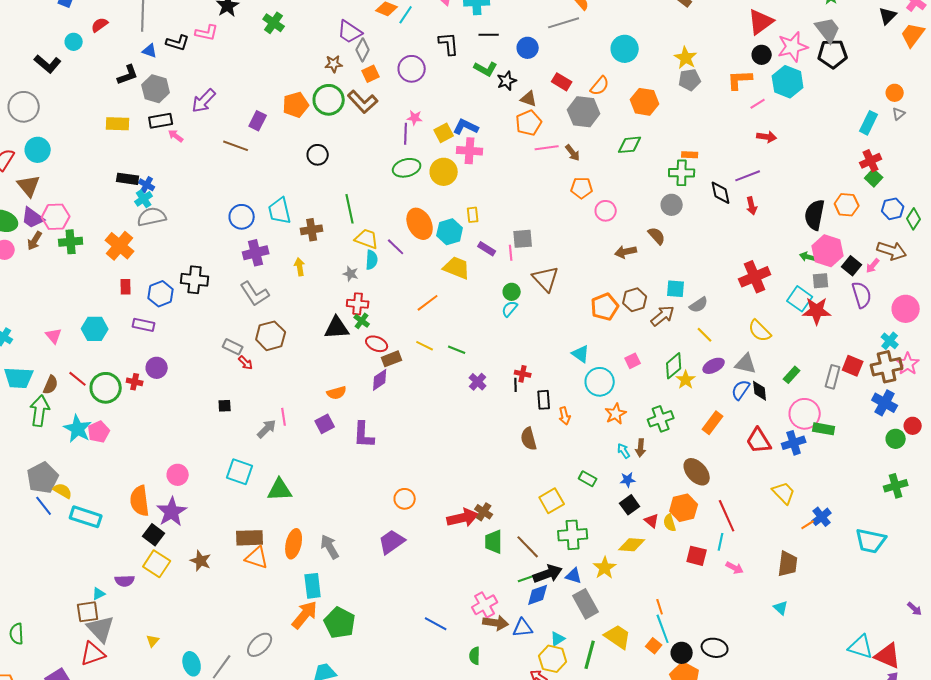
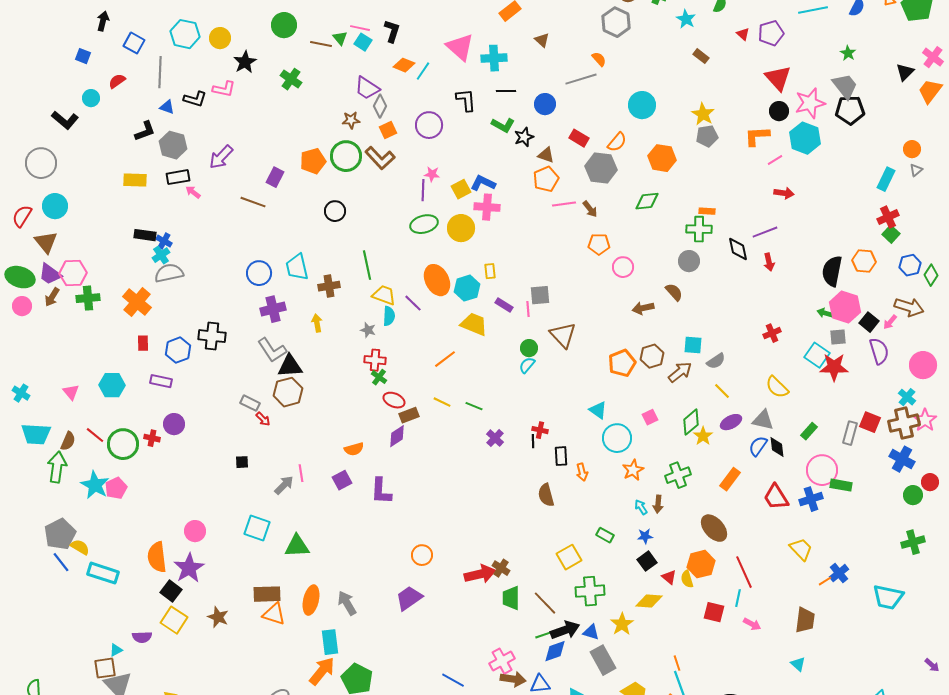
red triangle: (761, 22) -> (778, 78), turned -36
red cross: (755, 277) -> (772, 333), size x0.6
black triangle: (337, 328) -> (290, 366), moved

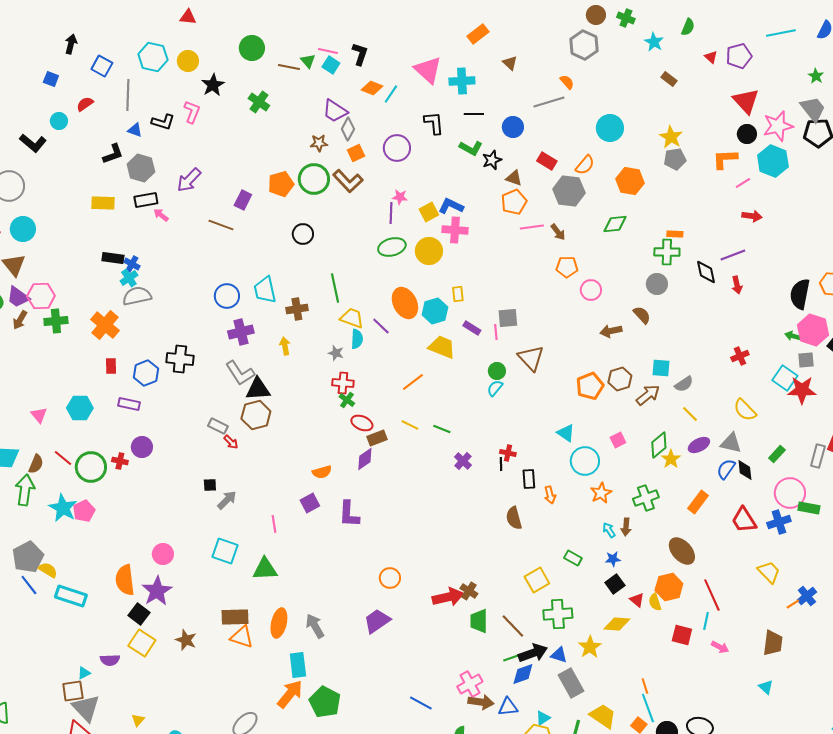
pink L-shape: (224, 89) -> (192, 112), turned -80
pink line: (301, 473) -> (274, 524), moved
gray arrow: (284, 485) -> (227, 500), moved

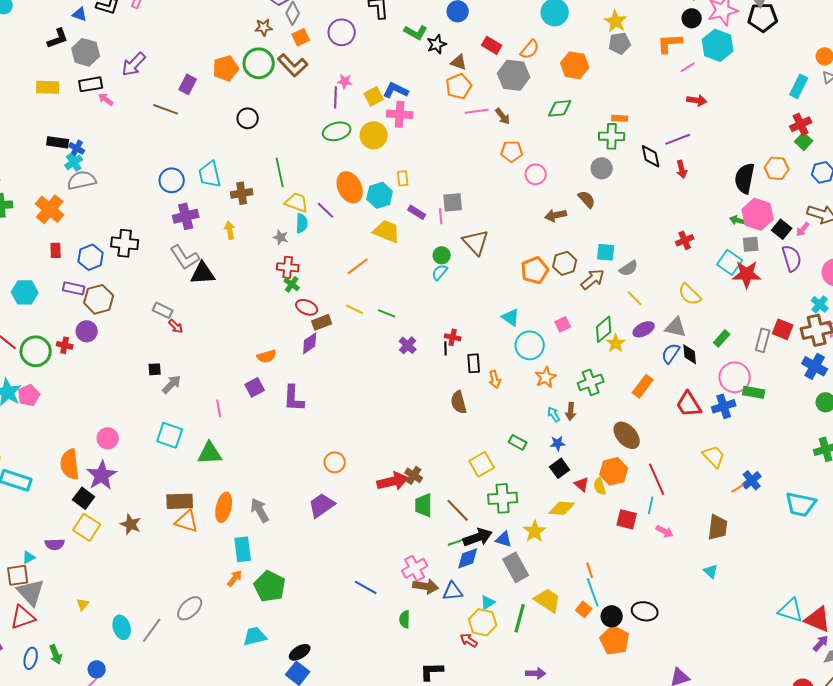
brown hexagon: (256, 415) -> (99, 299), moved
orange arrow: (290, 694) -> (235, 578), size x0.6

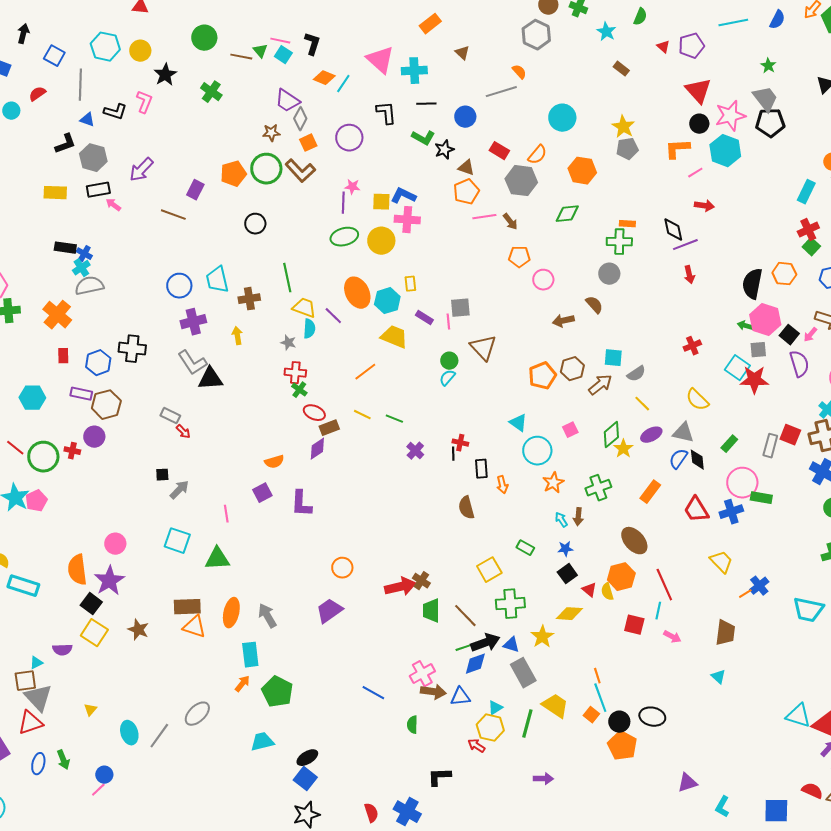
yellow square: (374, 96) -> (381, 202), turned 30
black diamond: (651, 156) -> (673, 230), moved

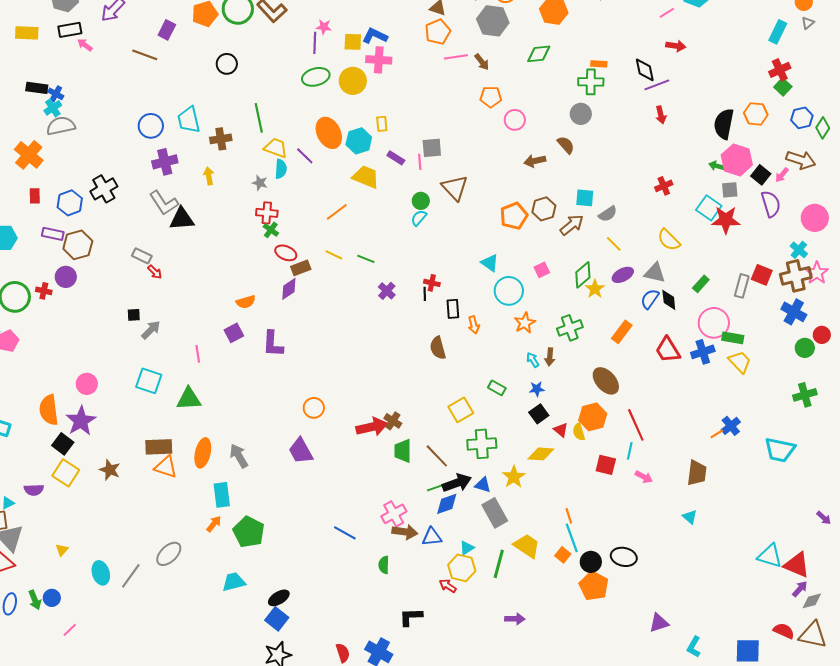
black cross: (132, 349) -> (104, 189), turned -36
yellow trapezoid: (721, 562) -> (740, 362), moved
purple trapezoid: (329, 611) -> (301, 451), turned -84
blue circle: (104, 775) -> (52, 598), moved

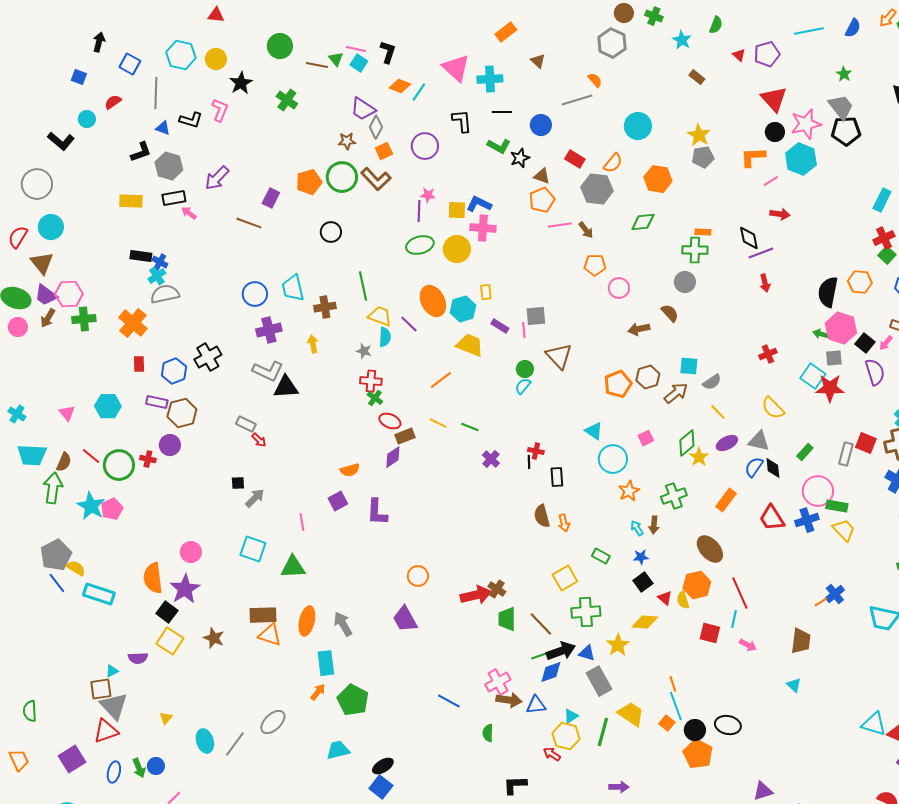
gray L-shape: (164, 203) -> (268, 371), turned -32
orange arrow: (474, 325) -> (564, 523), moved

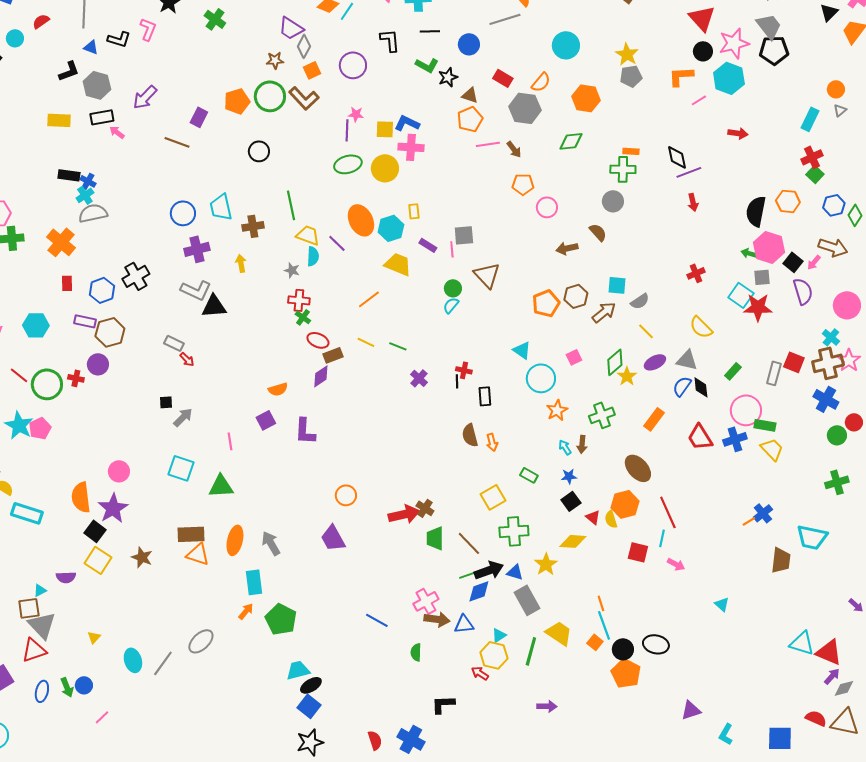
red arrow: (780, 214) -> (738, 133), moved
brown trapezoid: (801, 641) -> (781, 560), moved
cyan trapezoid: (338, 750) -> (298, 670), moved

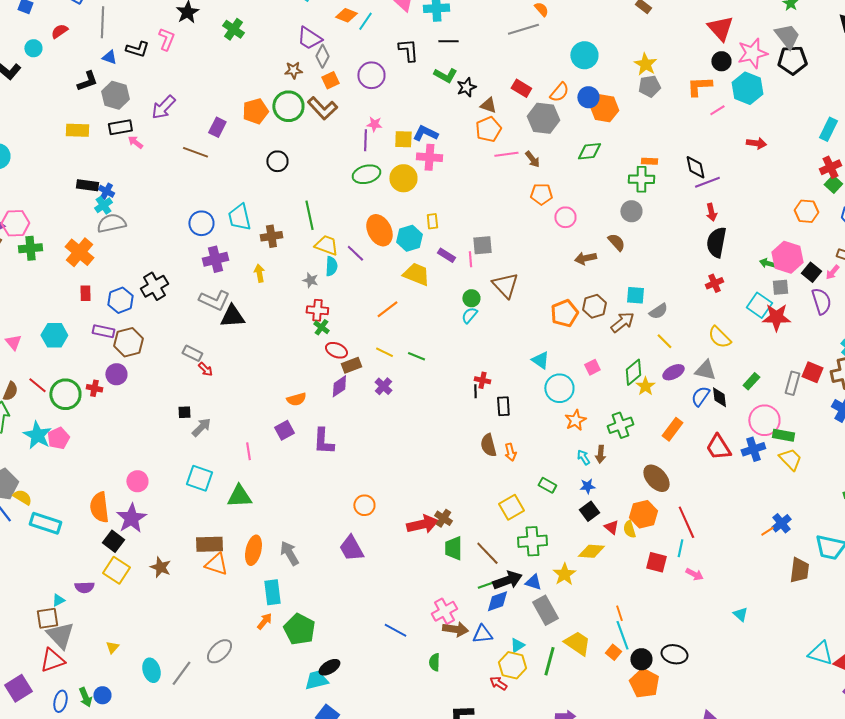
blue circle: (469, 44) -> (588, 97), moved
black semicircle: (756, 211) -> (716, 242), moved
purple cross: (419, 378) -> (383, 386), moved
black ellipse: (311, 685) -> (329, 667), moved

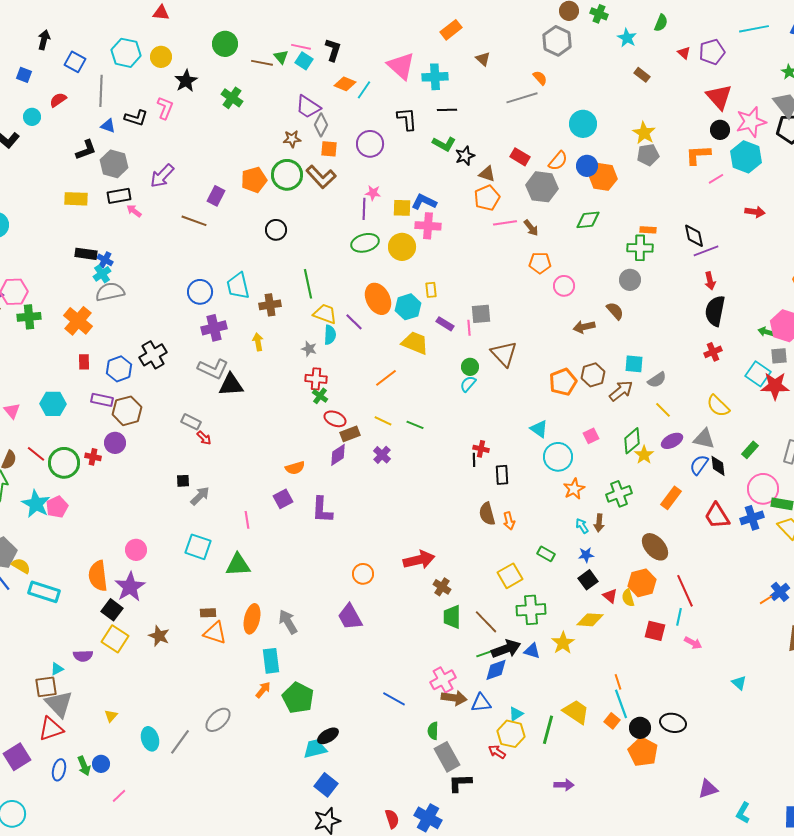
orange square: (330, 80) -> (329, 149), turned 30
red arrow: (422, 524) -> (419, 560), moved
brown rectangle: (209, 544) -> (208, 613), size x0.6
gray rectangle: (545, 610) -> (447, 757), moved

